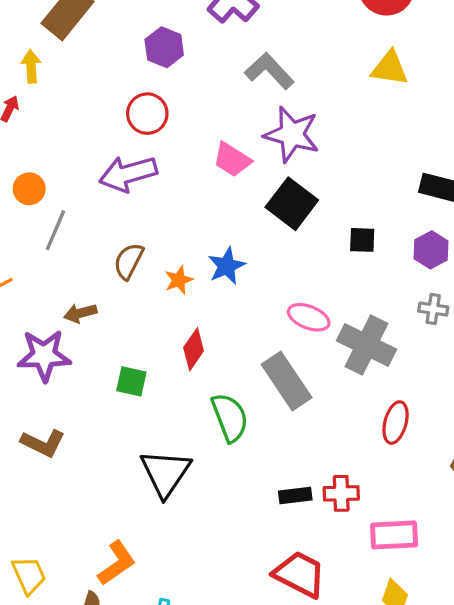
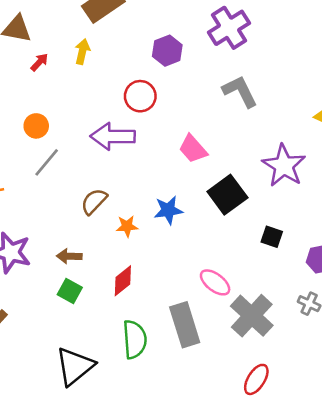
yellow arrow: (31, 66) -> (82, 52), moved
purple star: (292, 134) -> (284, 166), moved
blue star: (227, 266) -> (168, 210), moved
brown arrow: (80, 313) -> (69, 256), moved

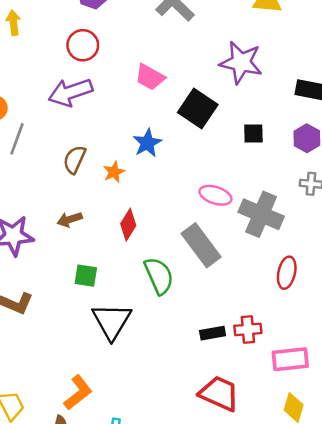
green square: (70, 291) -> (86, 276), moved

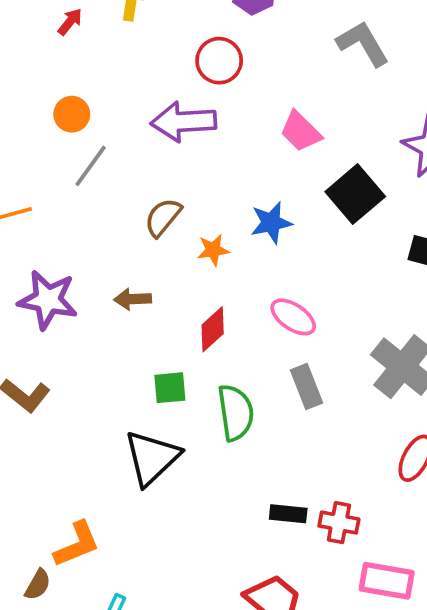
pink ellipse: (215, 195) -> (293, 317), moved
gray rectangle: (201, 245) -> (306, 387), size x0.7
green square: (86, 276) -> (170, 388), moved, turned -30

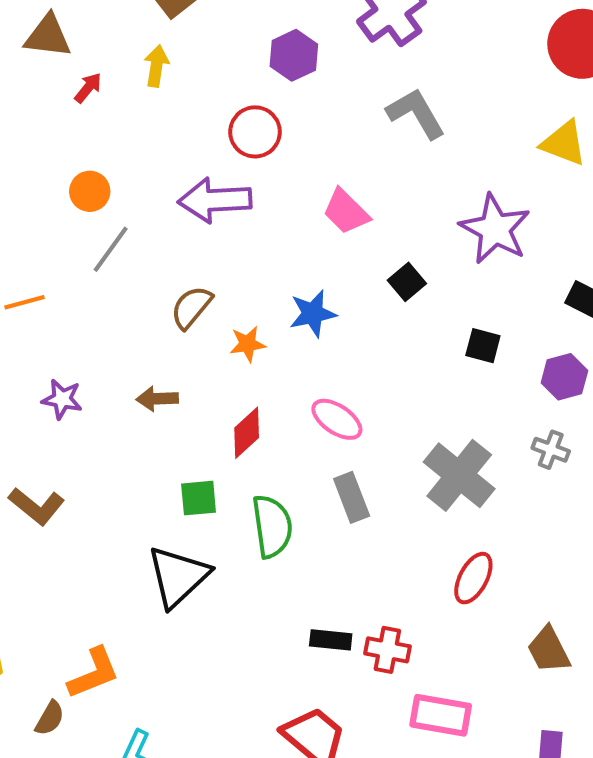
black square: (355, 194) -> (407, 282), size x0.6
purple star: (48, 300) -> (62, 399), size x0.6

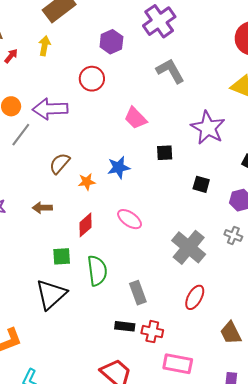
purple arrow: (215, 200) -> (50, 109), moved
black square: (407, 282) -> (165, 153), turned 36
gray rectangle: (352, 497) -> (138, 293), moved

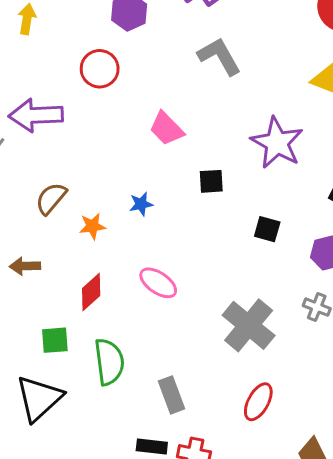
blue star: (119, 167) -> (141, 204), size x0.7

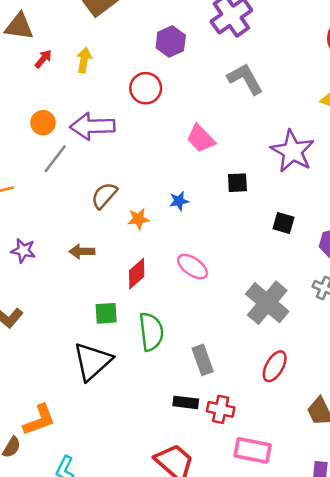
yellow arrow: (27, 19) -> (84, 60), moved

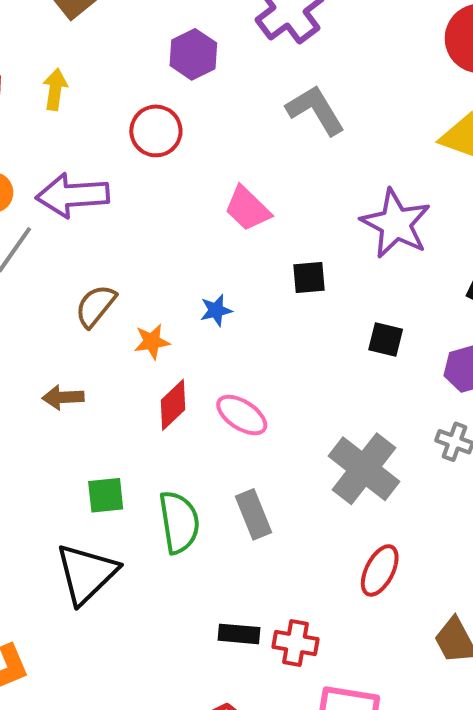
red diamond: (137, 274) -> (173, 405), moved
gray rectangle: (203, 360) -> (254, 514), moved

